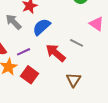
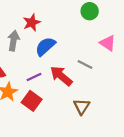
gray arrow: (14, 22) -> (14, 41), turned 54
purple line: (24, 52) -> (34, 77), moved

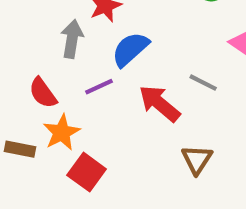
purple line: (34, 77) -> (99, 87), moved
red square: (32, 101) -> (87, 172), moved

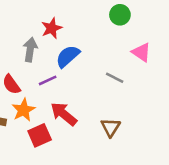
red arrow: (159, 103) -> (64, 114), moved
red square: (87, 172) -> (40, 135), turned 30

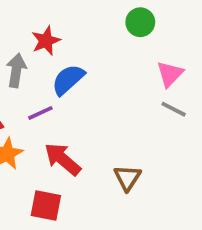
pink triangle: (141, 52) -> (170, 74), turned 40
gray line: (115, 78) -> (174, 109), moved
red square: (40, 135) -> (46, 205), moved, turned 35

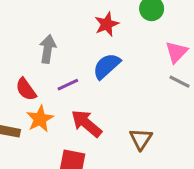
red star: (46, 41) -> (107, 24), moved
blue semicircle: (68, 80) -> (107, 66), moved

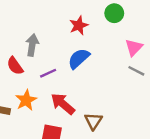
red semicircle: (26, 89) -> (15, 66), moved
brown triangle: (141, 139) -> (93, 121), moved

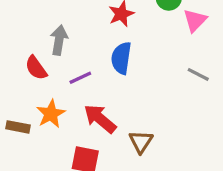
pink triangle: (134, 48) -> (195, 20), moved
blue semicircle: (79, 59) -> (121, 58), turned -40

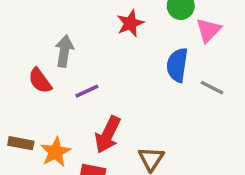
blue semicircle: (121, 58) -> (177, 65), moved
orange star: (51, 114) -> (56, 152), moved
red arrow: (100, 119) -> (108, 135), turned -104

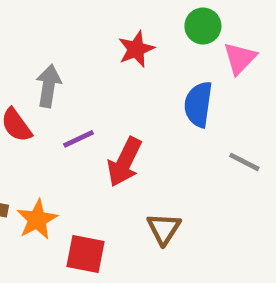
gray line: (212, 88) -> (244, 162), moved
red arrow: (108, 135) -> (125, 162), moved

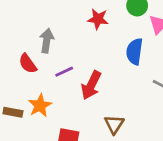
red star: (136, 49) -> (98, 19), turned 30
orange star: (37, 220) -> (40, 105), moved

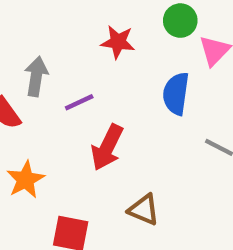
purple line: (64, 72) -> (79, 102), moved
brown triangle: (114, 124) -> (144, 210), turned -40

